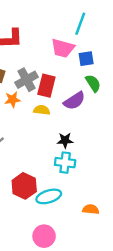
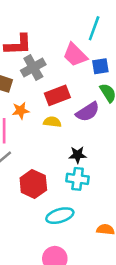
pink trapezoid: (63, 48) -> (75, 55), turned 30
gray cross: (27, 80) -> (33, 68), moved
red rectangle: (46, 86) -> (57, 95), turned 55
red hexagon: (24, 186) -> (33, 184), moved

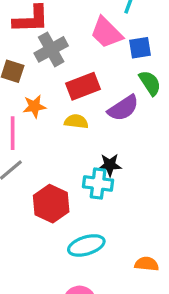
cyan cross: (78, 179) -> (98, 183), moved

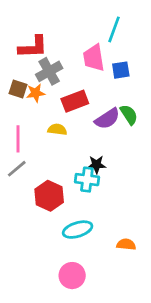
pink trapezoid: (106, 33) -> (94, 58), turned 36
green semicircle: (150, 83) -> (129, 115), moved
orange star: (34, 106) -> (36, 93), moved
yellow semicircle: (76, 121) -> (57, 129), moved

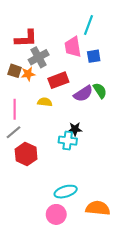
red hexagon: (49, 196) -> (26, 154), moved
cyan ellipse: (78, 230) -> (66, 192), moved
orange semicircle: (126, 244) -> (98, 208), moved, size x1.6

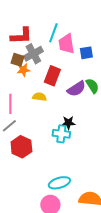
cyan line: (88, 25) -> (53, 33), moved
brown square: (15, 71) -> (17, 60), moved
red rectangle: (58, 80) -> (52, 76), turned -48

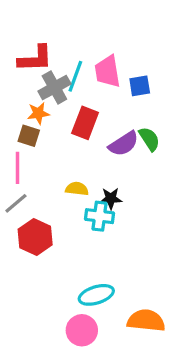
cyan line: (53, 33) -> (75, 76), moved
brown square: (17, 60) -> (29, 136), moved
yellow semicircle: (39, 97) -> (77, 189), moved

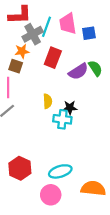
yellow semicircle: (77, 189) -> (48, 101), turned 80
red hexagon: (35, 237) -> (20, 168), moved

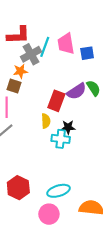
red rectangle: (53, 58) -> (56, 101), moved

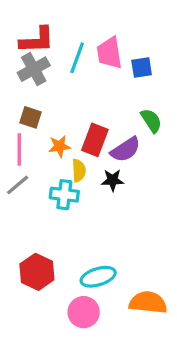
gray cross: (31, 54) -> (34, 69), moved
orange star: (20, 71) -> (59, 146), moved
purple semicircle: (76, 91) -> (125, 150), moved
cyan cross: (61, 139) -> (64, 195), moved

